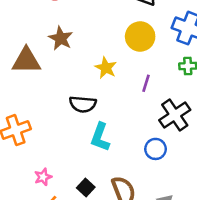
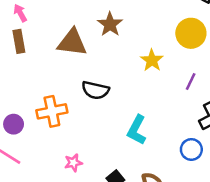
black semicircle: (83, 104) -> (95, 90), moved

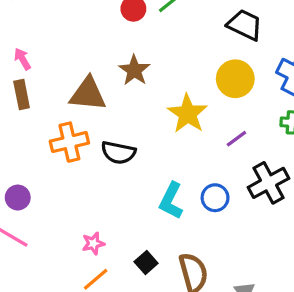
yellow star: (152, 60) -> (188, 114), size x1.4
purple line: (191, 82) -> (236, 139), turned 30
orange cross: (52, 111) -> (69, 142), moved
blue circle: (191, 149) -> (215, 198), moved

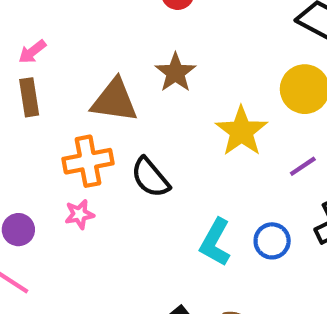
pink arrow: (22, 59) -> (32, 52), turned -100
black semicircle: (118, 153) -> (150, 177), turned 36
pink star: (93, 243) -> (79, 214), moved

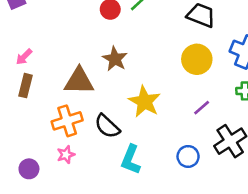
brown rectangle: (29, 97) -> (26, 86), turned 30
yellow star: (241, 131) -> (145, 102), moved
cyan L-shape: (215, 242) -> (131, 160), moved

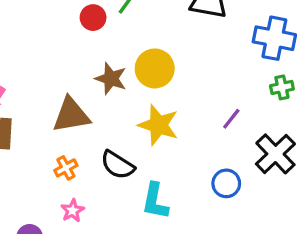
yellow circle: (197, 59) -> (155, 68), moved
orange cross: (67, 121) -> (66, 168), size x0.6

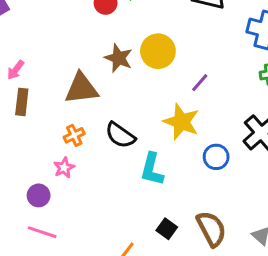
purple line: (231, 119) -> (200, 83), moved
yellow star: (158, 125) -> (181, 122), moved
pink star: (73, 211) -> (64, 168), moved

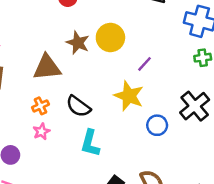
pink star: (64, 168) -> (41, 131), moved
cyan L-shape: (152, 169) -> (90, 143), moved

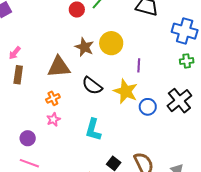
purple line: (145, 64) -> (139, 65), turned -40
black semicircle: (78, 106) -> (92, 86), moved
blue circle: (157, 125) -> (148, 107), moved

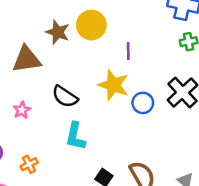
black semicircle: (92, 86) -> (65, 97), moved
orange cross: (53, 98) -> (29, 164), moved
pink star: (53, 119) -> (22, 110), moved

